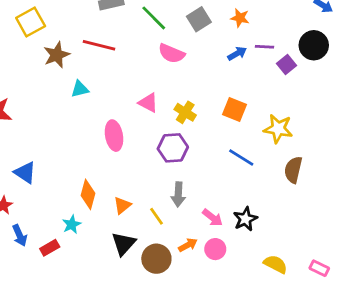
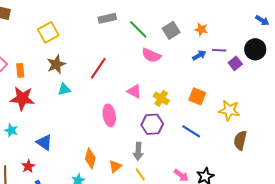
red line: (99, 45) -> (98, 68), moved, turned -70
brown star: (57, 55) -> (56, 64), moved
cyan triangle: (80, 89) -> (64, 89), moved
blue line: (241, 157) -> (191, 131), moved
gray arrow: (178, 194) -> (138, 151), moved

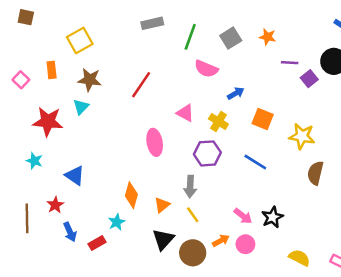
green line: (138, 29) -> (190, 37), turned 65
blue arrow: (199, 55) -> (236, 93), moved
brown star: (56, 64) -> (90, 80), turned 30
orange rectangle: (20, 70) -> (52, 70), moved
cyan triangle: (64, 89) -> (81, 107), moved, turned -32

